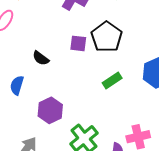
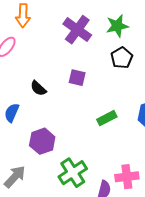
black pentagon: (107, 37) -> (122, 58), moved, size x0.7

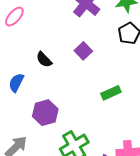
purple square: (77, 78) -> (83, 51), turned 30

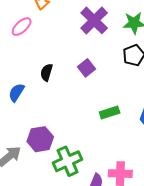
black semicircle: (44, 60) -> (46, 72), turned 54
purple hexagon: (45, 113) -> (40, 139), moved

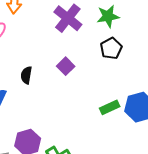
green rectangle: (110, 112) -> (110, 107), moved

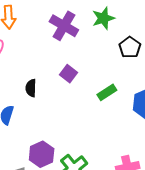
black pentagon: (111, 48) -> (130, 47), moved
green rectangle: (110, 107) -> (107, 92), moved

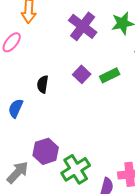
green rectangle: (107, 92) -> (110, 75), moved

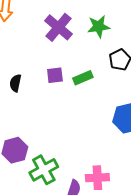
purple square: (82, 74) -> (55, 75), turned 36

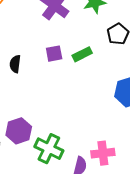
green cross: (44, 170) -> (49, 149), turned -32

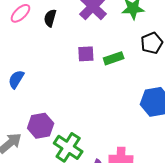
black semicircle: (15, 64) -> (50, 18), moved

